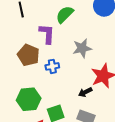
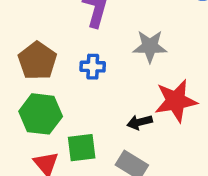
brown pentagon: (28, 55) -> (37, 61), moved

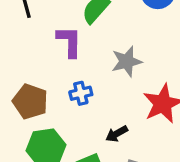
black arrow: (140, 122) -> (117, 134), moved

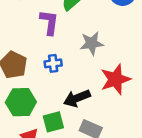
black arrow: (117, 134) -> (77, 98), size x1.5

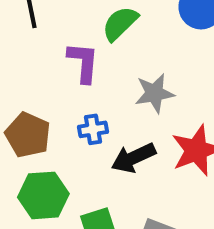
black arrow: (77, 98) -> (133, 158), moved

